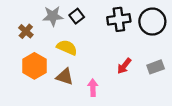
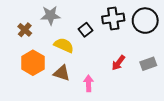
black square: (77, 16) -> (85, 30), moved

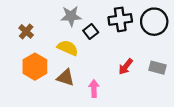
gray star: (50, 15) -> (71, 16), moved
gray rectangle: (148, 64) -> (157, 68), turned 35

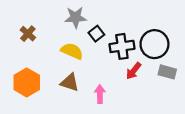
black cross: (120, 19) -> (122, 46), moved
black circle: (154, 22) -> (154, 44), moved
orange hexagon: (35, 67) -> (27, 82), moved

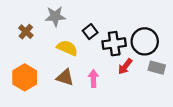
gray star: (75, 17) -> (55, 16), moved
pink arrow: (100, 94) -> (93, 78), moved

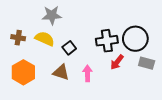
brown cross: (26, 32) -> (18, 38), moved, turned -32
black square: (90, 32) -> (69, 48), moved
yellow semicircle: (67, 48) -> (45, 39), moved

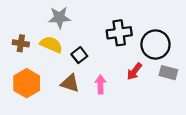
black cross: (107, 41) -> (119, 33), moved

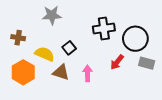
yellow semicircle: (51, 45) -> (45, 54), moved

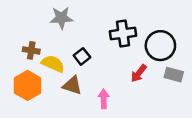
brown cross: (18, 38) -> (31, 50), moved
pink arrow: (87, 73) -> (104, 99), moved

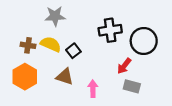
yellow semicircle: (53, 64) -> (51, 44), moved
gray rectangle: (174, 75) -> (132, 86), moved

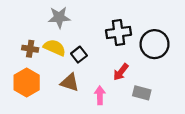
red arrow: (124, 66) -> (121, 72), moved

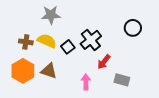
black cross: (118, 32) -> (91, 40), moved, turned -30
black circle: (155, 44) -> (133, 28), moved, size x0.7
brown triangle: (70, 82) -> (49, 71), moved

